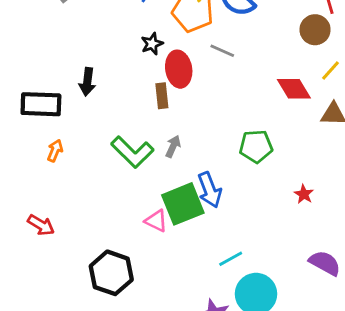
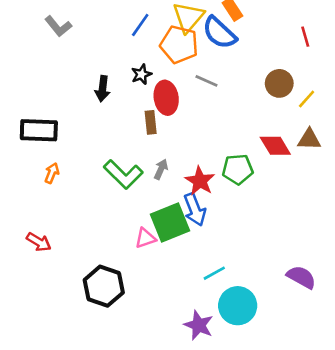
brown circle: (315, 30) -> (279, 83), moved
black arrow: (87, 82) -> (102, 89), moved
red diamond: (294, 89) -> (275, 146), moved
red star: (304, 194) -> (200, 181), moved, size x1.6
pink triangle: (156, 221) -> (145, 238), turned -45

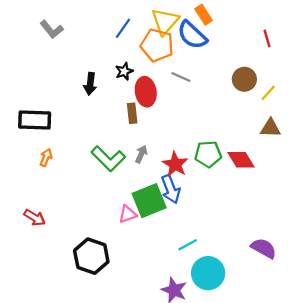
red diamond: (275, 146) -> (241, 160), moved

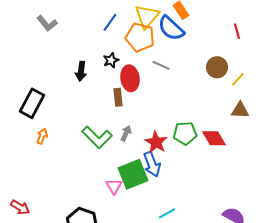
black rectangle: (35, 120) -> (32, 103), turned -64
pink triangle: (128, 214) -> (114, 186), turned -42
red arrow: (35, 218) -> (20, 207), moved

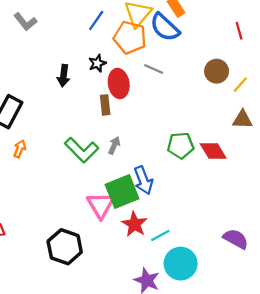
red star: (156, 142) -> (134, 224), moved
pink triangle: (114, 186) -> (101, 205), size x1.5

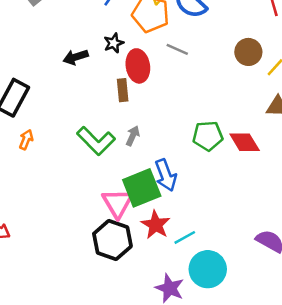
black arrow: (64, 76) -> (76, 57), turned 65
black hexagon: (65, 247) -> (112, 240), moved

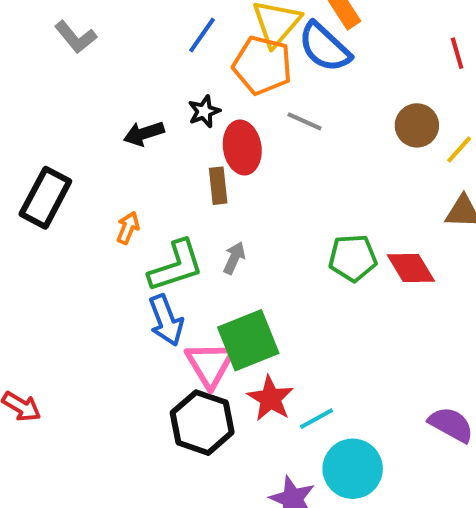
orange arrow: (26, 140) -> (128, 228), moved
green L-shape: (96, 141) -> (176, 266), turned -63
blue arrow: (166, 175) -> (166, 320), moved

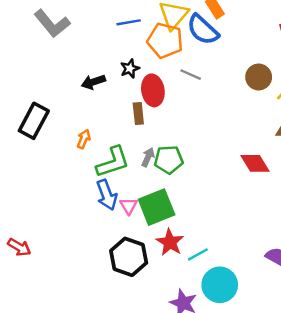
blue line: (202, 35) -> (129, 22), turned 45
gray L-shape: (76, 37) -> (52, 24), size x1.4
green pentagon: (353, 258) -> (169, 160), moved
pink triangle: (210, 364) -> (129, 206), moved, size x0.6

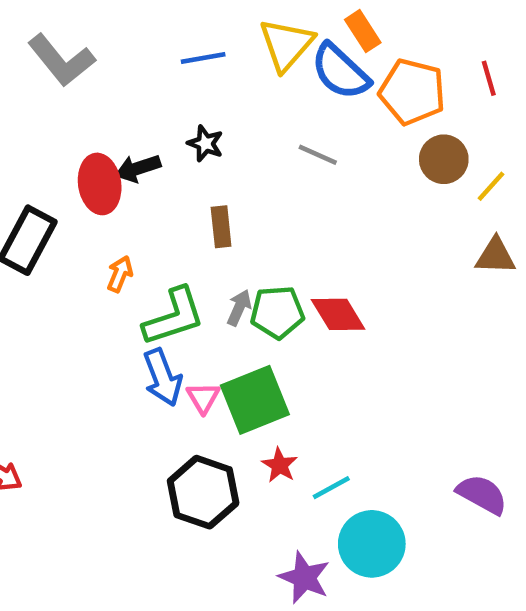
orange pentagon: (165, 41) -> (412, 92), moved
black star: (130, 69) -> (205, 144), turned -30
red ellipse: (153, 90) -> (100, 184), moved
red diamond: (255, 163) -> (338, 314), moved
red star: (170, 242) -> (280, 465), size x0.7

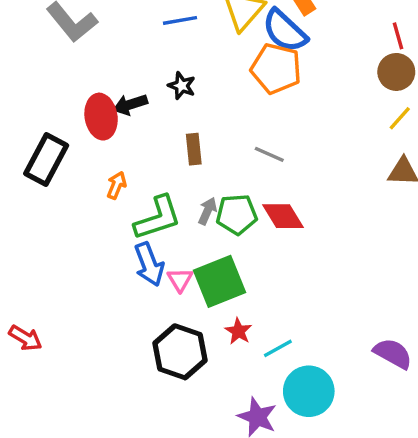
orange pentagon: (412, 92) -> (276, 69), moved
gray line: (318, 155) -> (269, 154), moved
brown circle: (444, 159) -> (396, 72), moved

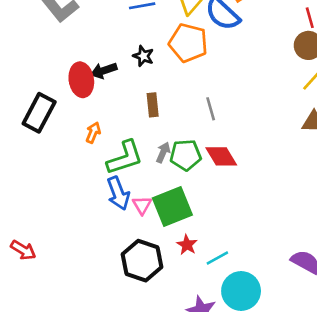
orange pentagon: (276, 69) -> (188, 43), moved
gray line: (269, 154) -> (211, 109), turned 50

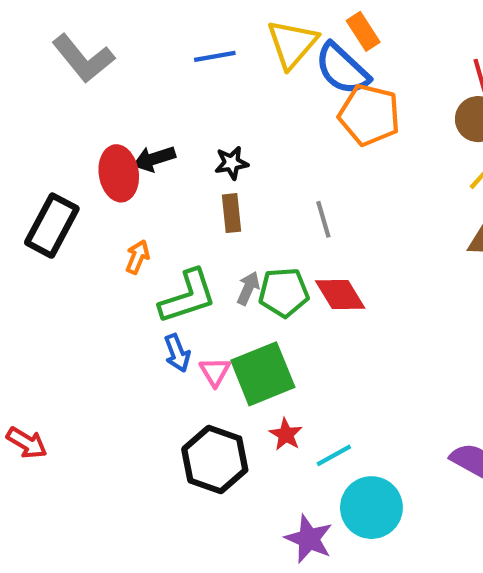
orange pentagon: (188, 43) -> (369, 115), moved
black star: (143, 56) -> (232, 163), moved, turned -30
blue arrow: (118, 193) -> (177, 353), size x0.7

